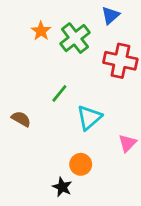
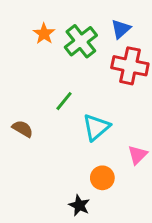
blue triangle: (110, 15) -> (121, 29), moved
orange circle: (81, 164) -> (102, 178), moved
black star: (62, 187) -> (79, 205), moved

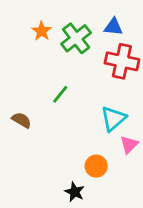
blue triangle: (121, 29) -> (113, 27), turned 48
cyan triangle: (96, 127) -> (113, 119), moved

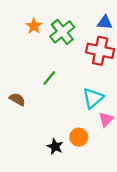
blue triangle: (113, 27) -> (105, 22), moved
black star: (75, 192) -> (55, 147), moved

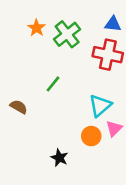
orange circle: (79, 137) -> (91, 136), moved

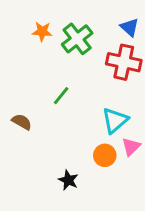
blue triangle: (113, 24) -> (130, 27), turned 36
orange star: (36, 28) -> (42, 32), turned -30

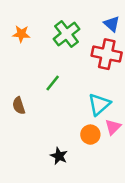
orange star: (42, 32) -> (21, 34), moved
brown semicircle: (22, 122) -> (19, 106), turned -138

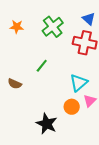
brown semicircle: (19, 106) -> (15, 84), turned -48
black star: (59, 156) -> (47, 124), size x1.5

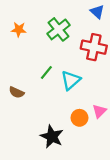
blue triangle: (89, 19) -> (97, 12), moved
cyan triangle: (79, 83) -> (71, 80), moved

